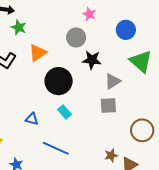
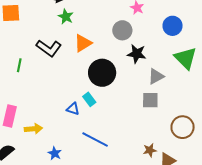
cyan rectangle: (65, 112) -> (89, 99), moved

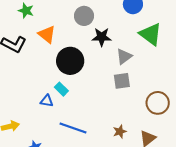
orange triangle: (83, 43) -> (47, 34), turned -42
brown star: (150, 150) -> (120, 132), moved

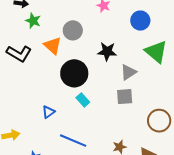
gray circle: (84, 16) -> (73, 30), moved
cyan rectangle: (61, 89) -> (83, 100), moved
blue triangle: (47, 101) -> (48, 112), turned -48

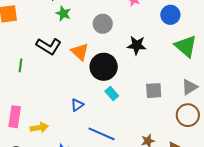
orange triangle: (53, 46) -> (80, 52), moved
gray triangle: (128, 72) -> (190, 87), moved

